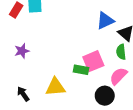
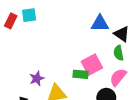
blue triangle: (105, 21) -> (100, 23), turned 30
purple star: (22, 51) -> (37, 78), moved

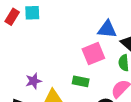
pink square: (92, 65) -> (93, 54), moved

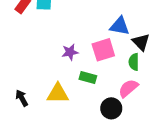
purple star: (34, 81) -> (70, 52), moved

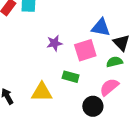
purple star: (70, 52) -> (54, 43), moved
green semicircle: (134, 62) -> (114, 62), turned 77

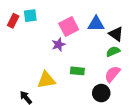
pink square: (85, 50) -> (69, 27), moved
yellow triangle: (42, 92) -> (46, 80), moved

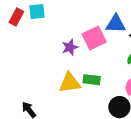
pink square: (69, 27) -> (94, 38), moved
yellow triangle: (46, 80) -> (70, 83), moved

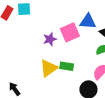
yellow triangle: (70, 83) -> (49, 68), turned -30

